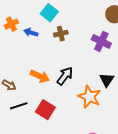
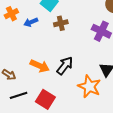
blue arrow: (31, 32) -> (31, 22), turned -40

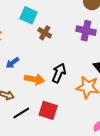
blue arrow: (31, 22) -> (12, 63), moved
brown cross: (61, 23) -> (45, 33), turned -32

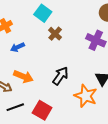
blue arrow: (12, 63) -> (17, 47), moved
orange arrow: (35, 79) -> (23, 76), moved

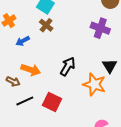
brown cross: (55, 34) -> (46, 25), moved

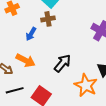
brown cross: (46, 25) -> (48, 19), turned 32
blue arrow: (23, 41) -> (31, 34), moved, turned -40

